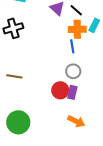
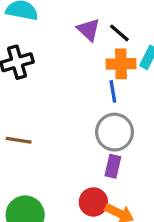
gray circle: (73, 71) -> (115, 132), size x1.5
red circle: (60, 90) -> (93, 202), moved

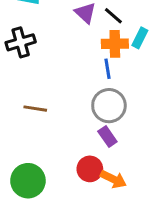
brown line: (19, 140) -> (35, 109), moved
purple rectangle: (113, 166) -> (107, 137), turned -48

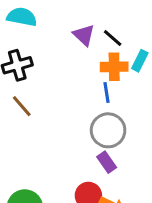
brown line: (35, 109) -> (22, 106), moved, turned 40

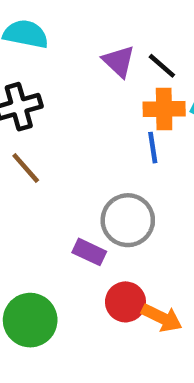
gray circle: (108, 130) -> (128, 220), moved
purple rectangle: (107, 162) -> (89, 252), moved, turned -30

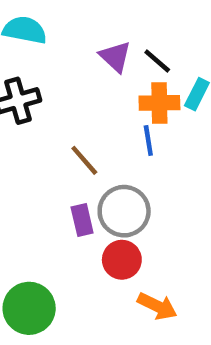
brown line: (26, 168) -> (84, 160), moved
purple rectangle: (89, 252) -> (82, 220), moved, turned 52
red circle: (126, 302) -> (122, 260), moved

